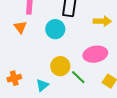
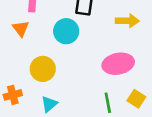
yellow circle: (60, 66) -> (43, 69), moved
green line: (78, 77) -> (108, 103), moved, turned 35

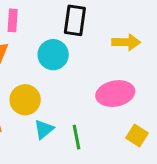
green line: (108, 103) -> (76, 137), moved
cyan triangle: (49, 104) -> (44, 129), moved

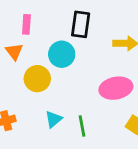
yellow circle: (25, 100) -> (37, 79), moved

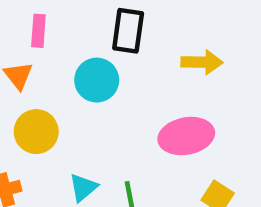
yellow circle: (37, 79) -> (36, 132), moved

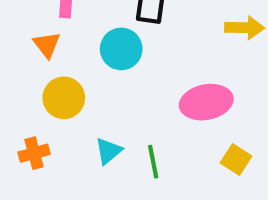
yellow arrow: (202, 62) -> (245, 28), moved

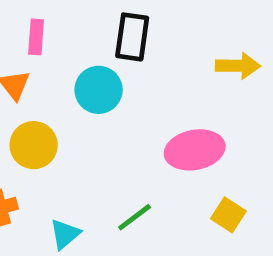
cyan triangle: (108, 151) -> (65, 234), moved
green line: (153, 162) -> (135, 217), turned 64

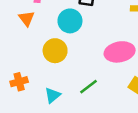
yellow circle: (34, 145) -> (55, 51), moved

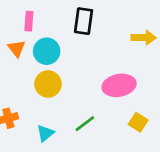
cyan circle: (70, 21) -> (47, 51), moved

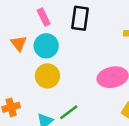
pink rectangle: (29, 21) -> (44, 17), moved, turned -30
green line: (85, 124) -> (69, 112), moved

